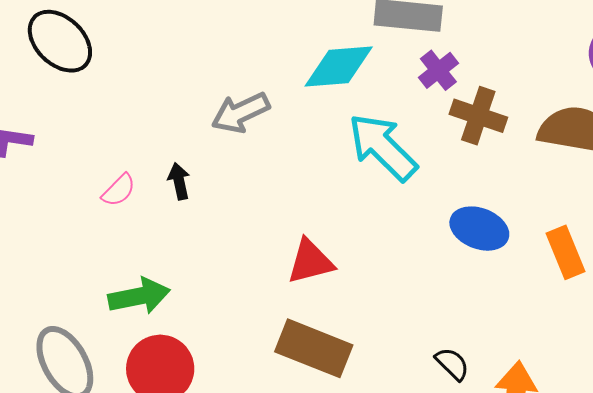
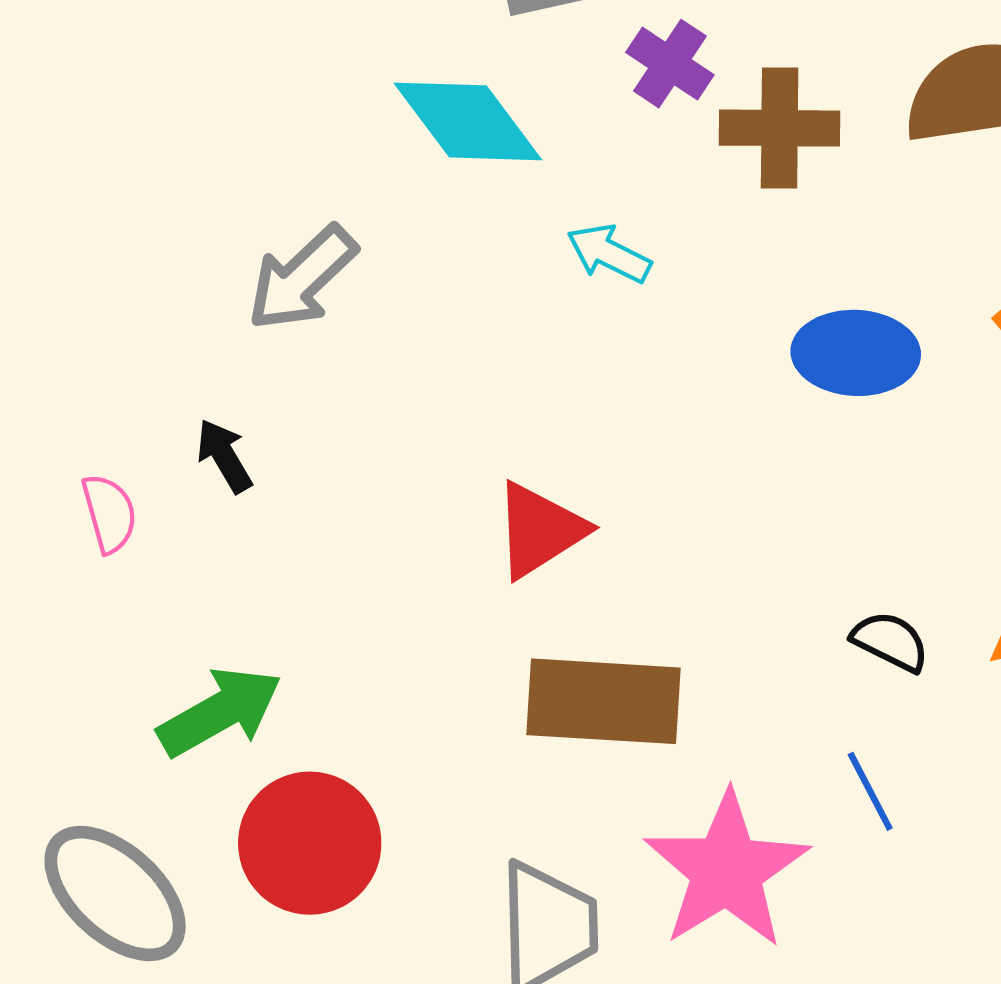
cyan diamond: (339, 66) -> (468, 121), turned 76
cyan arrow: (383, 147) -> (609, 254), size x0.5
pink semicircle: (119, 190) -> (109, 513), turned -42

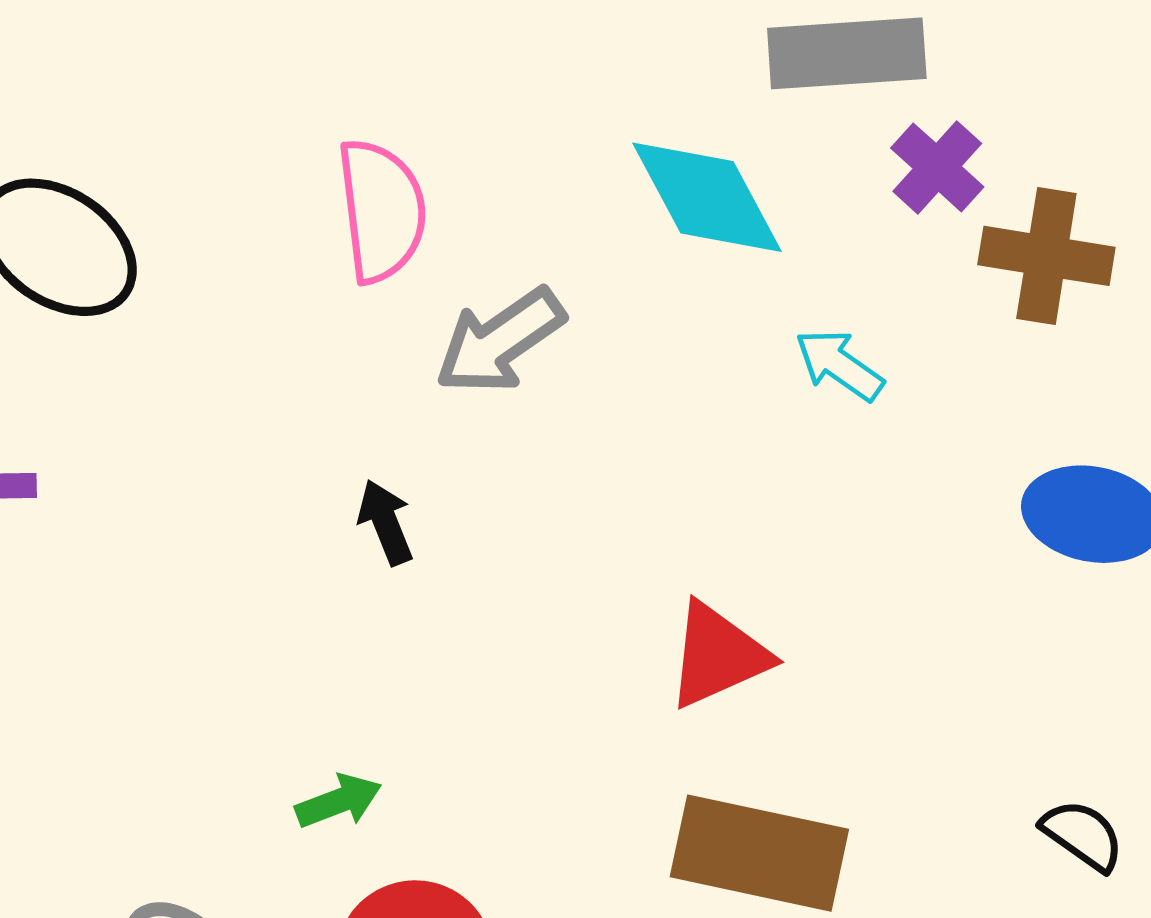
pink semicircle: (109, 513) -> (381, 211), moved, size x1.6
green arrow: (220, 712) -> (339, 801), size x0.6

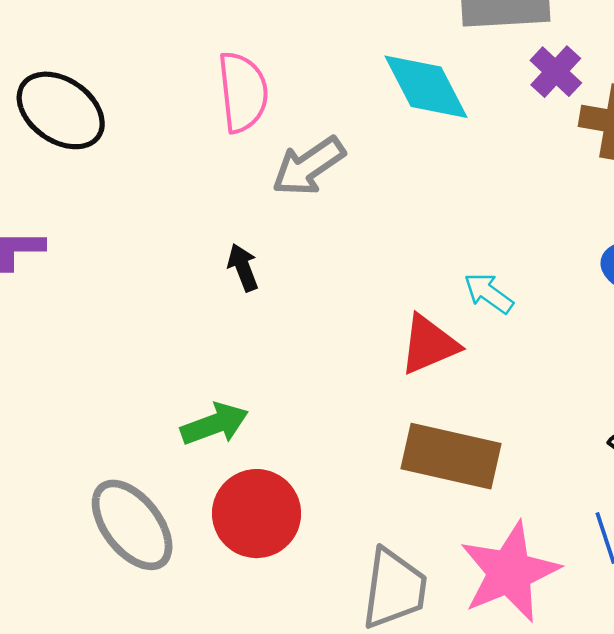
cyan arrow: (839, 365) -> (489, 293), moved
green arrow: (339, 801) -> (215, 424), size x1.4

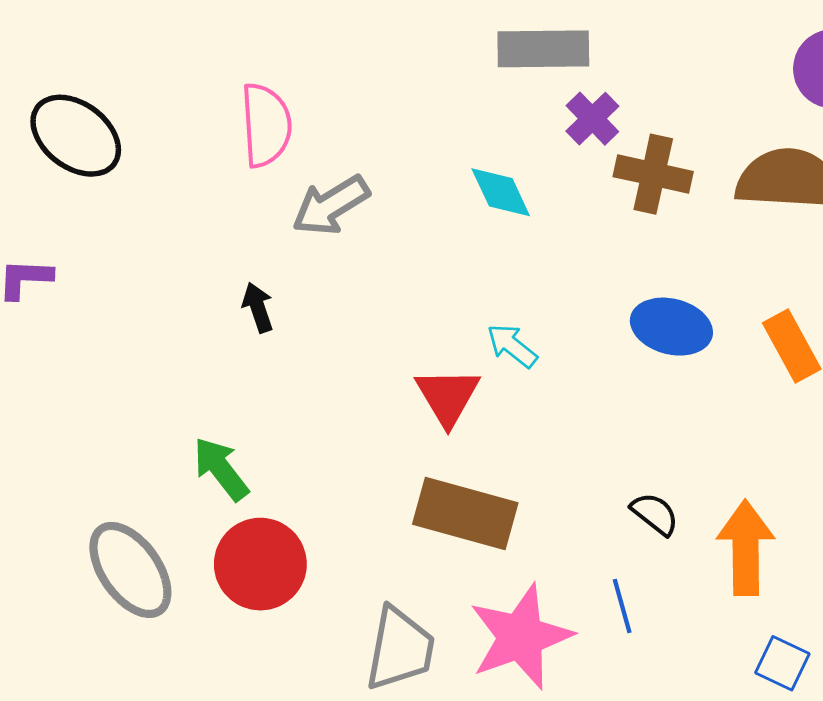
cyan diamond: (426, 87) -> (501, 192), moved, size x0.7
red triangle: (429, 345) -> (448, 396), turned -40
green arrow: (215, 424) -> (221, 469), turned -110

